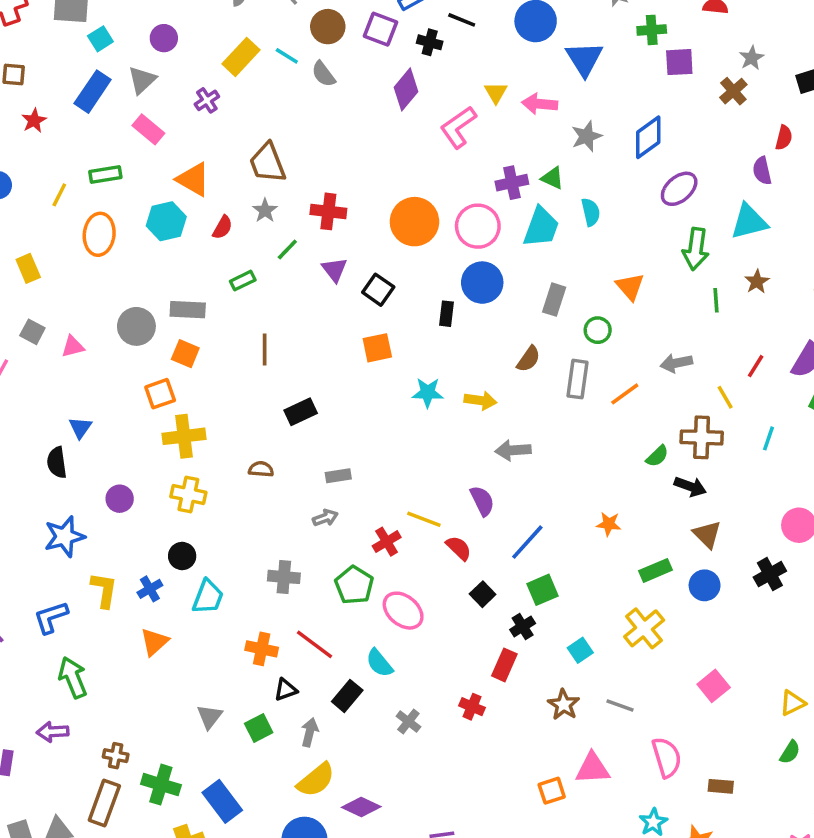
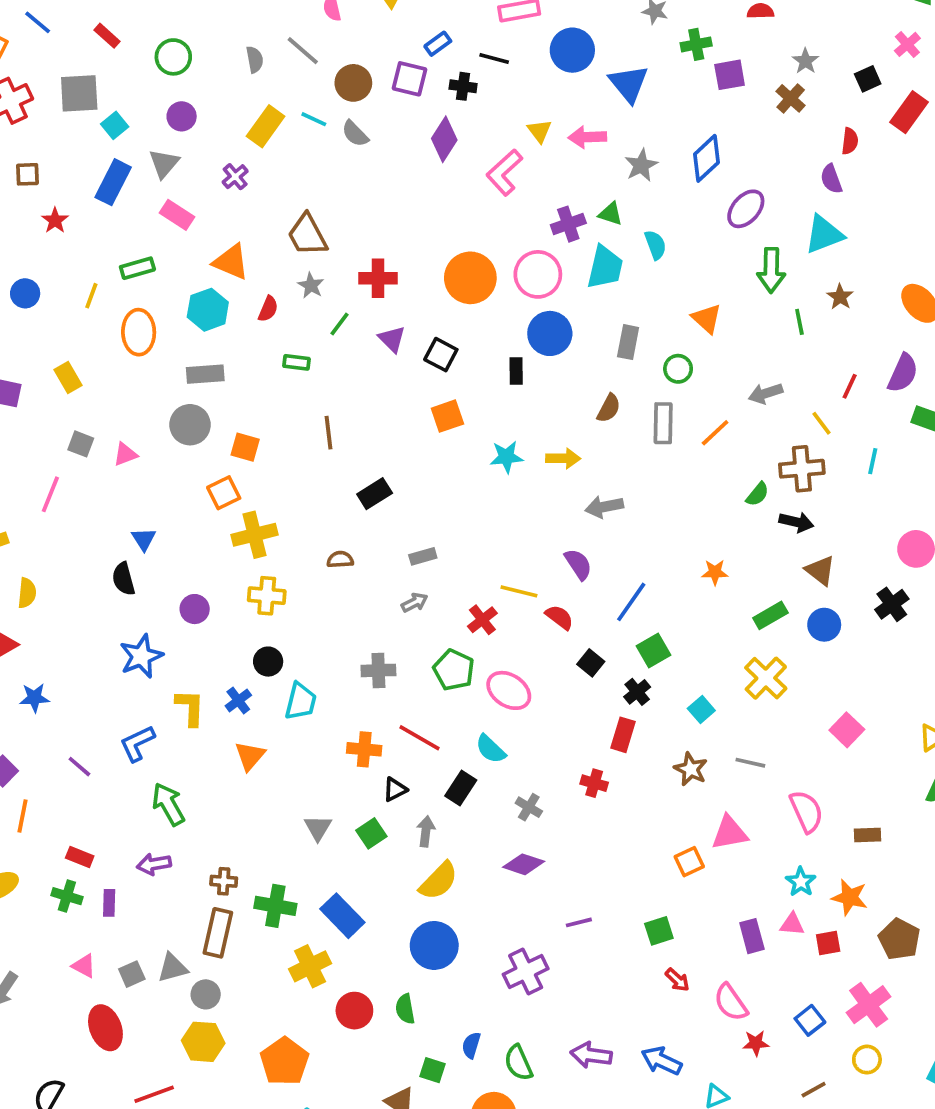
green rectangle: (243, 281) -> (296, 362), turned 40
gray rectangle: (188, 310) -> (205, 374), moved
purple diamond: (361, 807) -> (524, 864), moved

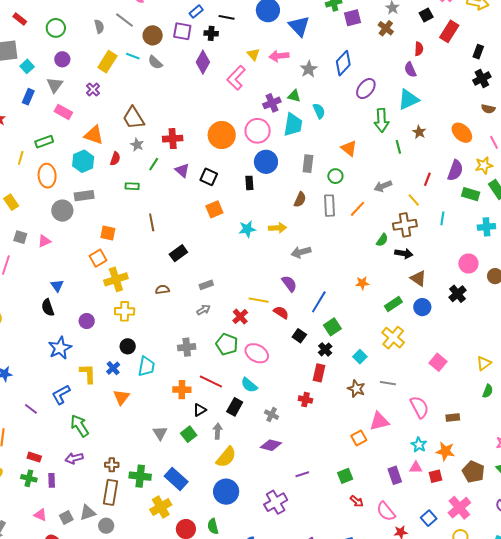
blue rectangle: (113, 182) -> (28, 97), size x0.7
gray circle: (190, 425) -> (62, 211), moved

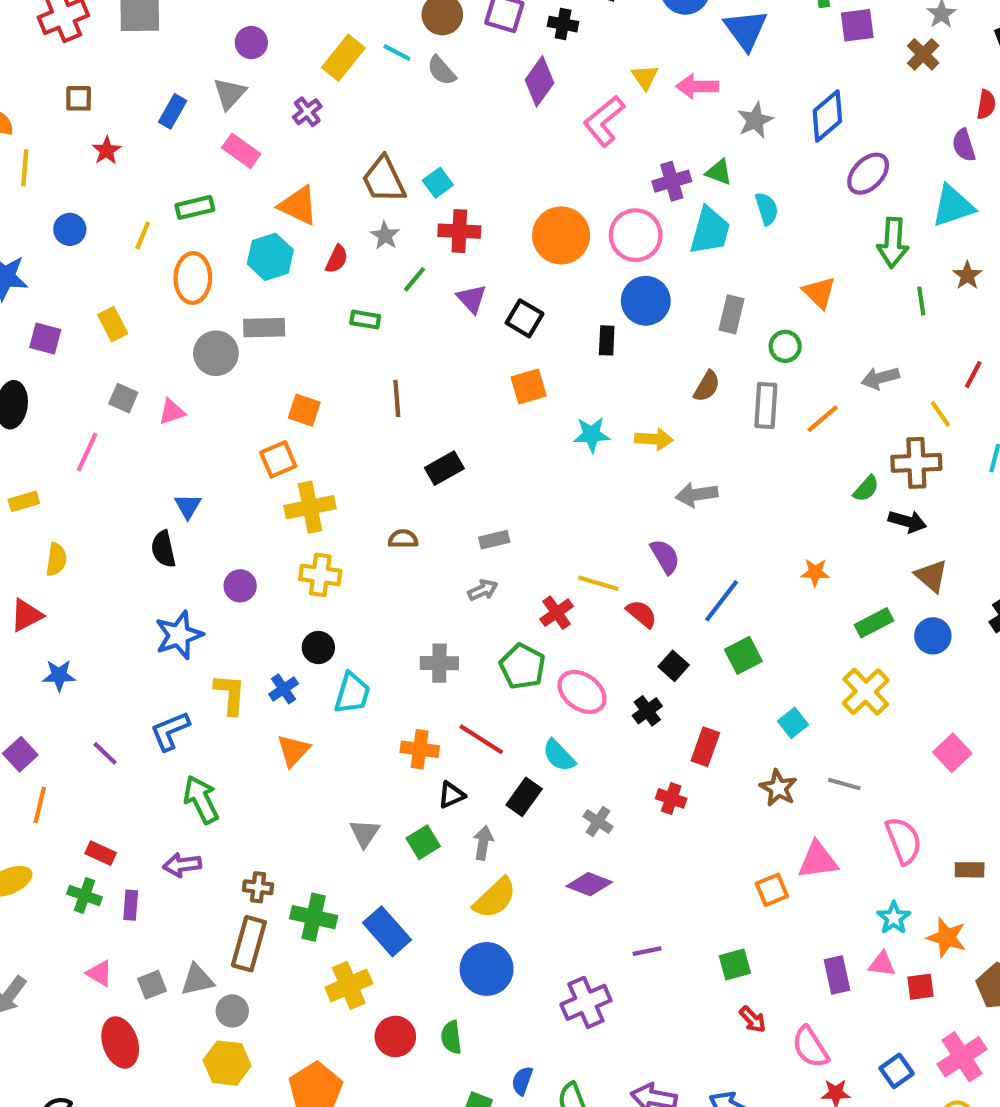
cyan square: (27, 66) -> (438, 183), moved
black cross: (325, 349) -> (647, 711), moved

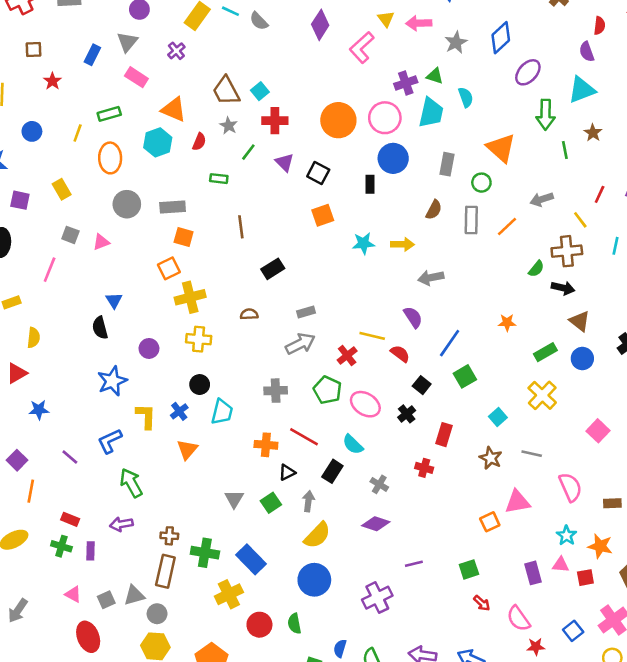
orange triangle: (819, 293) -> (501, 148), size x1.4
gray rectangle: (264, 328) -> (173, 207), moved
gray arrow: (483, 590) -> (300, 344), size x1.6

